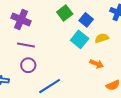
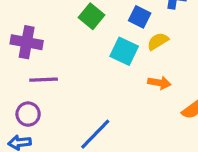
blue square: (86, 20) -> (140, 17), moved
purple circle: (28, 65) -> (28, 114), moved

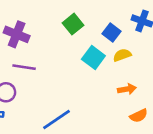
orange arrow: (159, 83) -> (127, 89), moved, turned -30

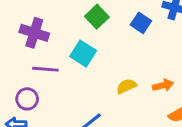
yellow semicircle: (122, 55) -> (126, 86), moved
cyan square: (93, 58) -> (83, 54), moved

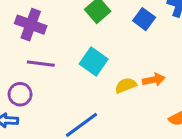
cyan square: (83, 54) -> (94, 62), moved
orange arrow: (163, 85) -> (154, 80), moved

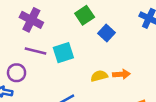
blue square: (144, 19) -> (106, 33), moved
cyan square: (94, 62) -> (63, 53), moved, turned 30

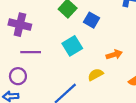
cyan square: (63, 53) -> (72, 46), moved
yellow semicircle: (99, 76) -> (96, 75), moved

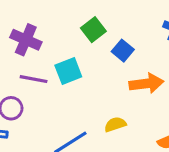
cyan square: (72, 46) -> (68, 71), moved
orange arrow: (114, 55) -> (146, 83), moved, size x1.5

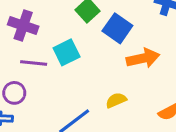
blue square: (123, 51) -> (117, 28), size x1.4

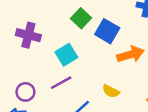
purple line: (34, 63) -> (61, 83), moved, turned -30
yellow semicircle: (116, 100) -> (111, 91), turned -126

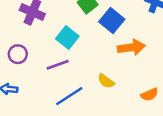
cyan square: (66, 55) -> (67, 38), turned -30
purple circle: (25, 92) -> (18, 54), moved

